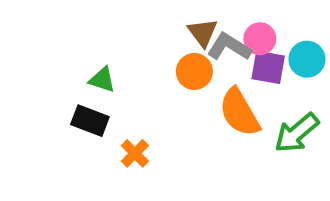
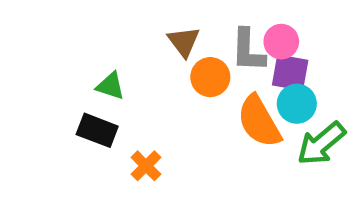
brown triangle: (203, 33) -> (184, 42), moved
gray L-shape: (229, 47) -> (248, 50), turned -120
cyan circle: (307, 59) -> (297, 104), moved

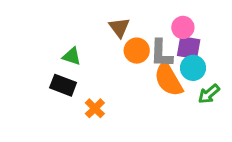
gray L-shape: (248, 50) -> (161, 53), moved
green arrow: (321, 144) -> (209, 94), size x0.7

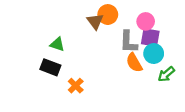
orange circle: (137, 51) -> (108, 15), moved
orange semicircle: (168, 79) -> (134, 63), size x0.7

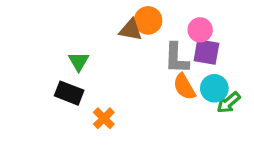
brown triangle: (95, 21) -> (131, 30), turned -42
green triangle: (57, 44) -> (79, 61), turned 42
cyan circle: (154, 54) -> (214, 88), moved

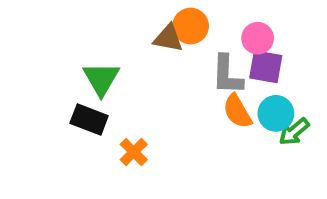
green triangle: (79, 61) -> (101, 79), size x1.4

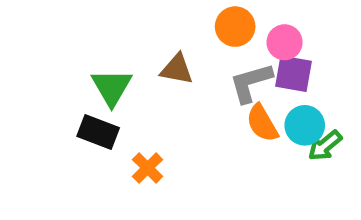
orange circle: (191, 26) -> (235, 27), moved
brown triangle: (168, 38) -> (177, 69), moved
gray L-shape: (227, 75) -> (251, 83), turned 72

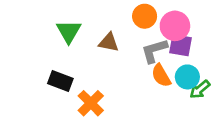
pink circle: (285, 42) -> (175, 26), size x1.4
green triangle: (112, 87) -> (69, 31), moved
orange cross: (148, 168) -> (91, 103), size x1.4

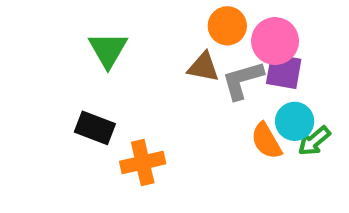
brown triangle: (109, 42) -> (203, 67), moved
orange semicircle: (161, 76) -> (266, 141), moved
orange cross: (91, 103) -> (143, 163), turned 32

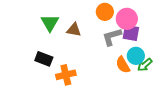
brown triangle: (203, 67) -> (74, 30), moved

